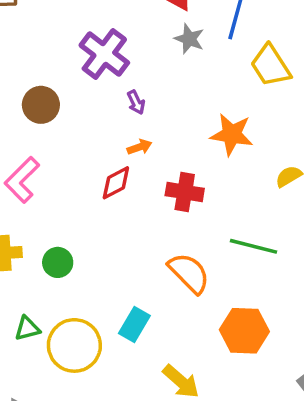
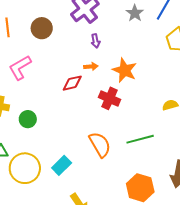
orange star: (232, 134) -> (125, 70), moved
green line: (254, 246) -> (140, 139), turned -44
orange hexagon: (244, 331) -> (140, 188), moved

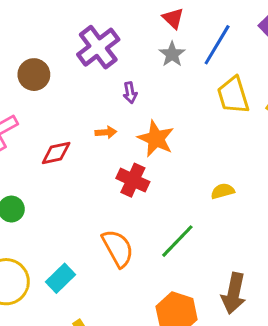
purple arrow: (95, 41) -> (130, 93), moved
red diamond: (72, 83) -> (56, 153), moved
green line: (140, 139) -> (177, 241), turned -32

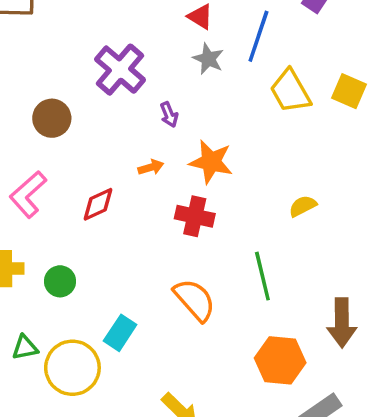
green line: (177, 241) -> (262, 276), turned -45
cyan rectangle: (60, 278) -> (120, 333), moved

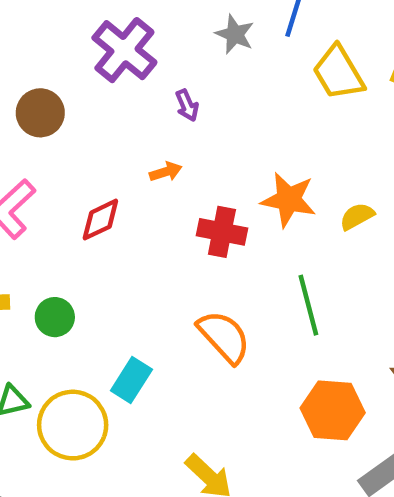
orange star: (211, 162) -> (289, 200), moved

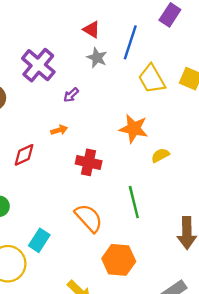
purple arrow: (187, 105) -> (71, 95), turned 70
orange star: (289, 200) -> (134, 129), moved
orange hexagon: (333, 410) -> (119, 260), moved

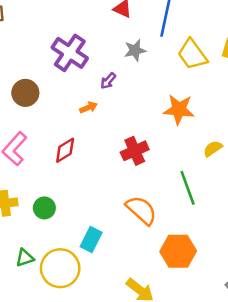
gray star: (97, 58) -> (135, 50), moved, turned -30
orange arrow: (59, 130) -> (88, 108), moved
yellow semicircle: (160, 155) -> (213, 149), moved
red cross: (89, 162) -> (135, 151), turned -30

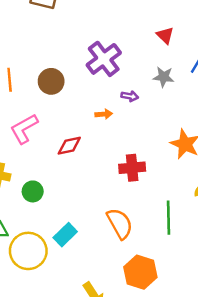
purple arrow: (108, 81) -> (130, 96), turned -140

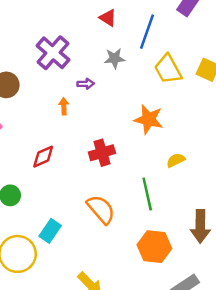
orange arrow: (104, 114) -> (64, 106), turned -77
red diamond: (69, 146) -> (43, 157), moved
orange hexagon: (140, 272) -> (154, 247), moved

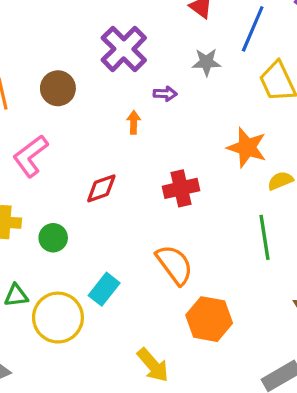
yellow semicircle: (176, 160) -> (280, 181), moved
green line: (147, 194) -> (265, 237), moved
orange hexagon: (154, 247) -> (209, 319), moved

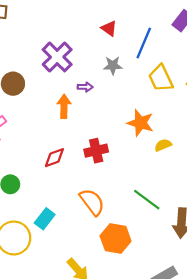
orange arrow: (134, 122) -> (64, 106), size x1.5
red diamond: (101, 188) -> (54, 158), moved
green line: (265, 237) -> (147, 200), moved, turned -44

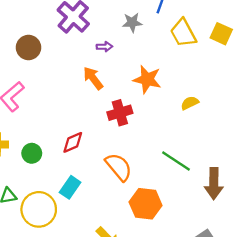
orange arrow: (64, 106) -> (93, 78), moved, turned -35
orange star: (140, 123) -> (147, 79), moved
red diamond: (54, 158) -> (73, 142), moved

